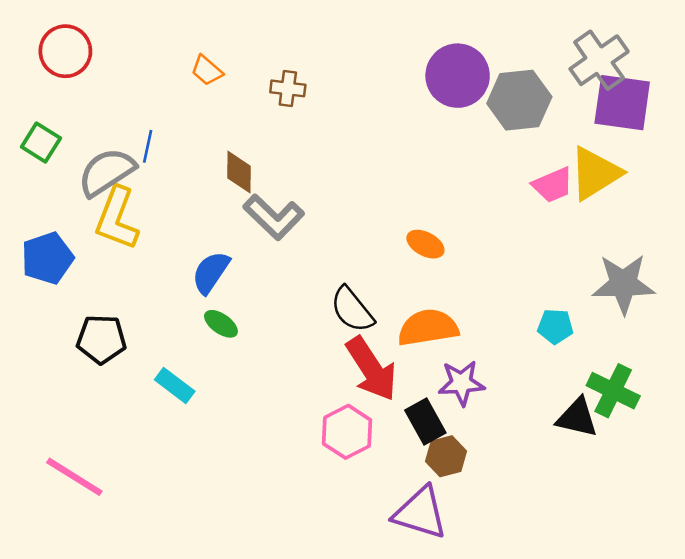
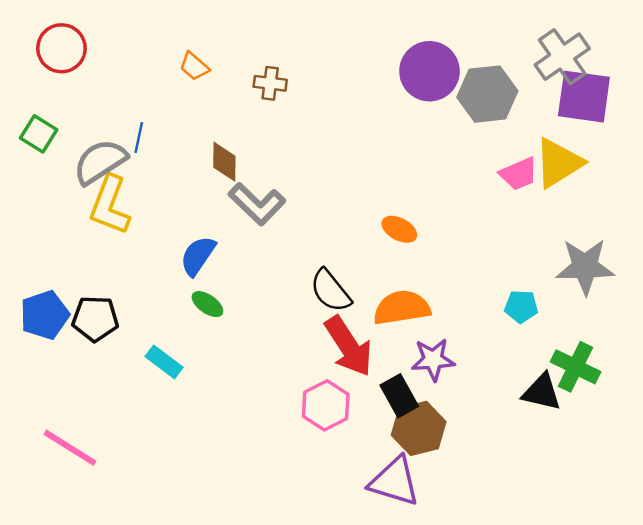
blue pentagon: (47, 258) -> (45, 315), moved
brown hexagon: (446, 456) -> (419, 428), size x1.4

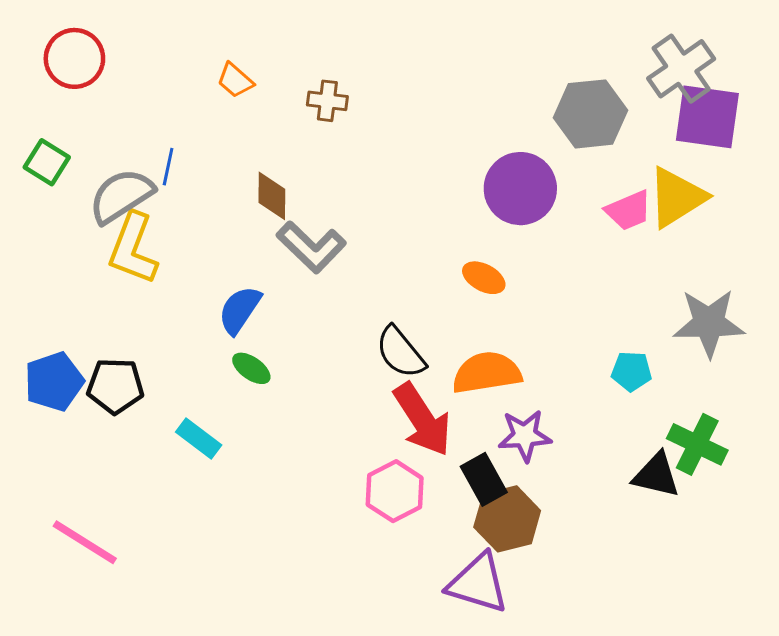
purple circle: (429, 71) -> (520, 189), moved

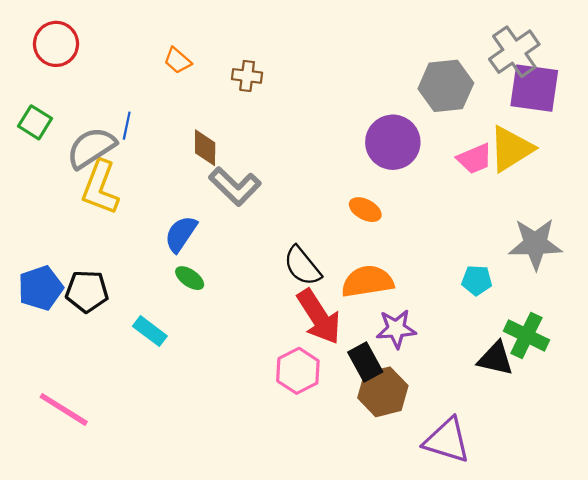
purple triangle: (478, 583) -> (447, 440), moved

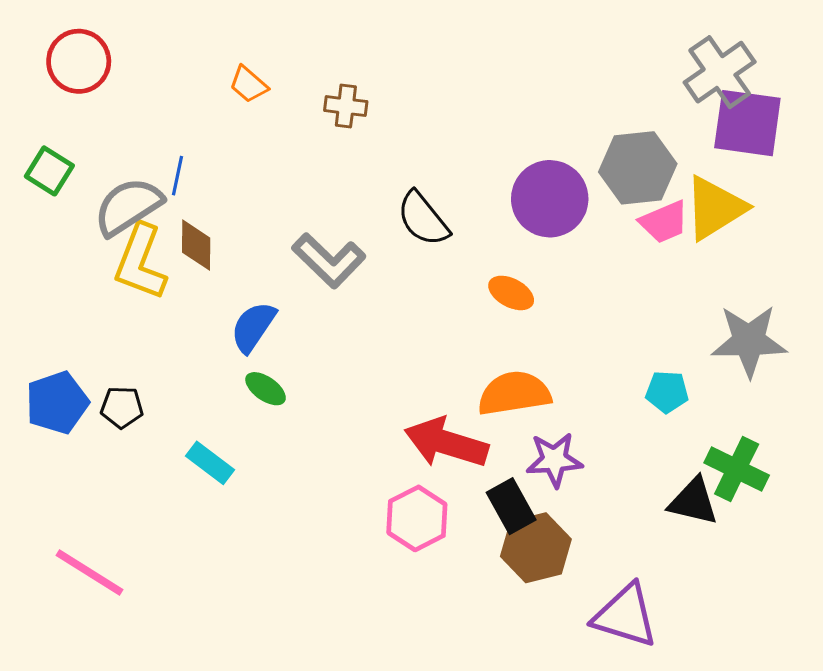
gray hexagon: (446, 86) -> (638, 168), moved
brown diamond: (205, 148) -> (196, 245), moved
black semicircle: (302, 266) -> (423, 219), moved
black pentagon: (87, 291) -> (122, 407), size x0.7
red arrow: (319, 317) -> (446, 443), turned 140

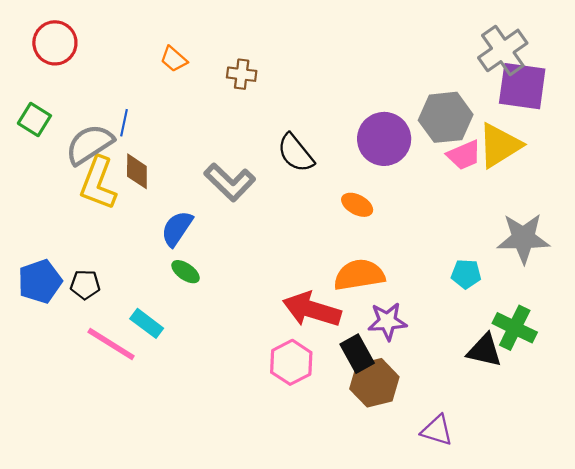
pink line: (89, 572) -> (111, 344), moved
purple triangle: (625, 616) -> (437, 430), size x0.7

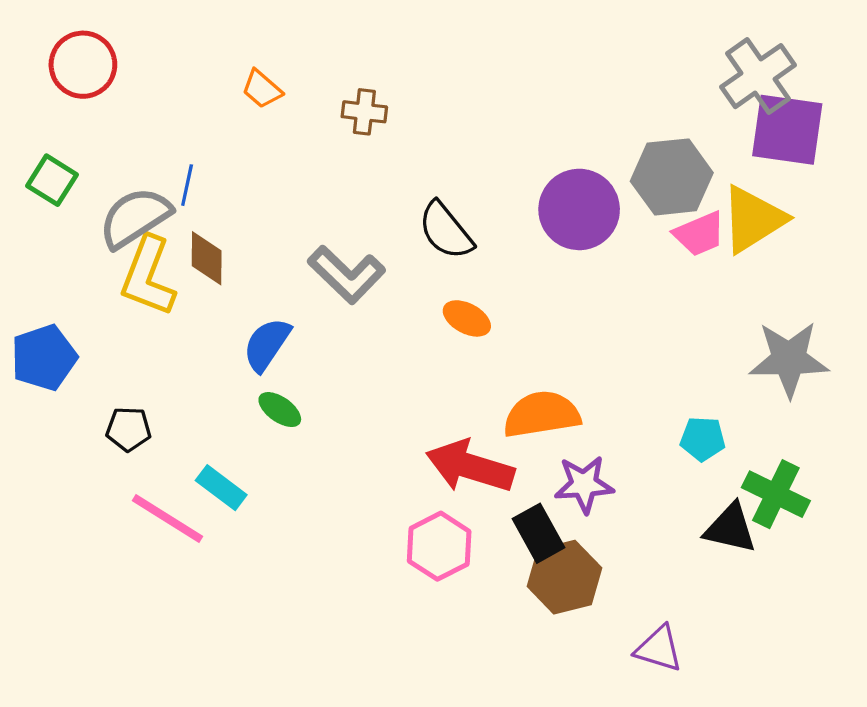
orange ellipse: (357, 205) -> (467, 318), moved
cyan pentagon: (466, 274) -> (703, 439), moved
blue pentagon: (40, 281) -> (44, 357), moved

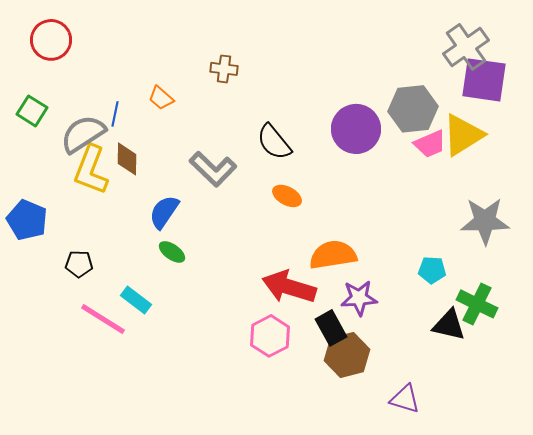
orange trapezoid: (262, 89) -> (161, 98), moved
blue pentagon: (44, 357) -> (27, 220), turned -30

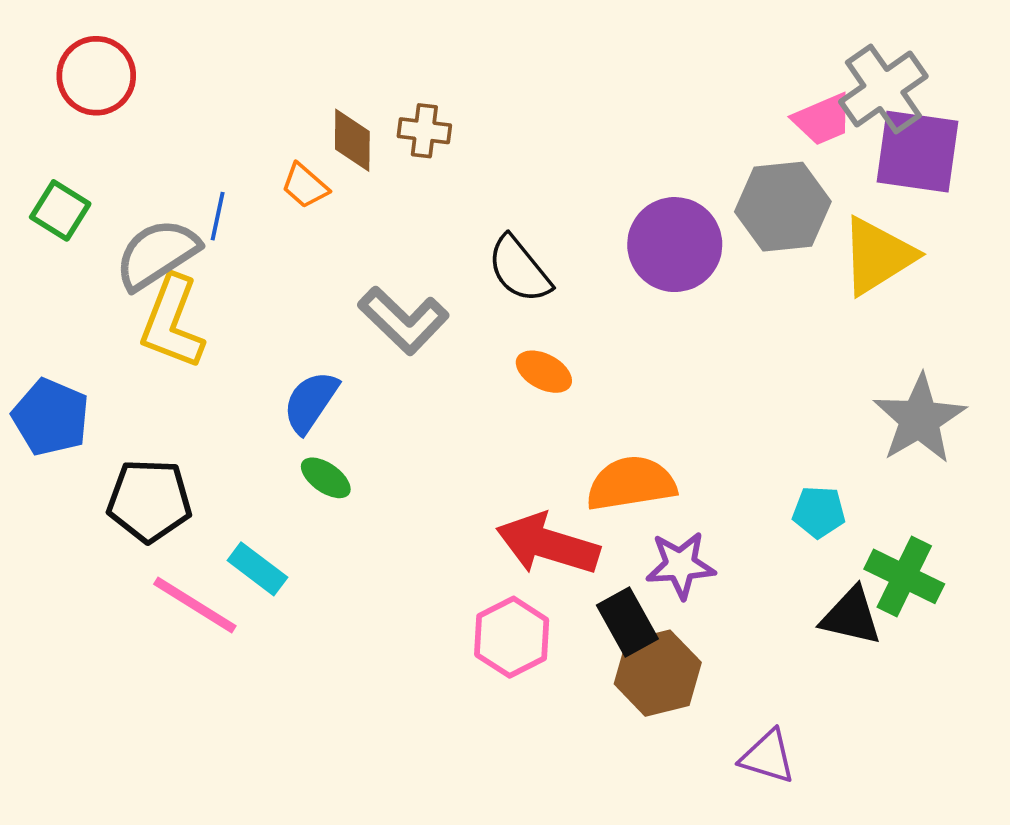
pink trapezoid: (430, 144) -> (823, 119), moved
brown diamond: (127, 159) -> (352, 140), moved
gray star: (485, 221) -> (919, 419), turned -30
black pentagon: (79, 264) -> (149, 501), size x1.6

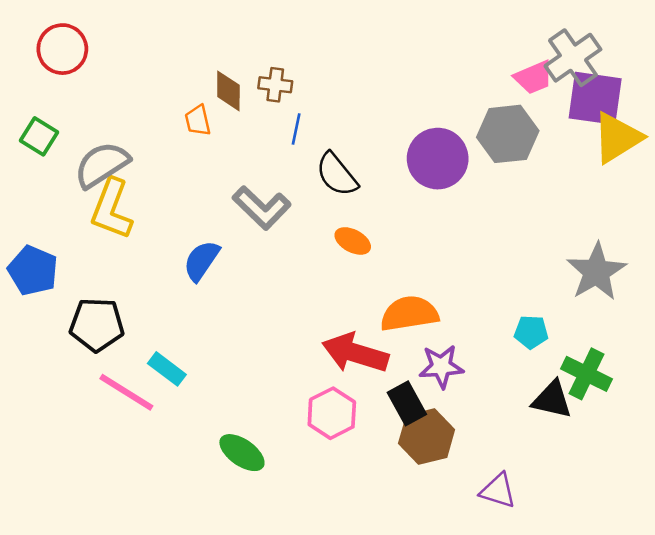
orange trapezoid: (305, 186) -> (198, 120), turned 36
blue line: (218, 216) -> (296, 129), moved
yellow triangle: (878, 256) -> (617, 138), moved
green ellipse: (326, 478) -> (242, 453), moved, size x1.4

